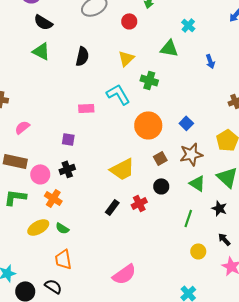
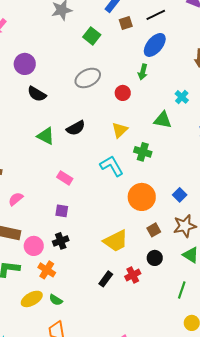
green triangle: (41, 51) -> (46, 136), moved
black semicircle: (82, 56) -> (76, 128), turned 48
pink rectangle: (86, 108) -> (65, 178), moved, turned 35

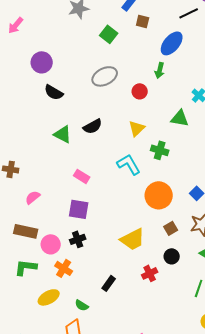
black line: (156, 15) -> (189, 13), moved
brown square: (126, 23) -> (143, 21), turned 32
purple square: (62, 211) -> (79, 209), size x1.5
black rectangle: (106, 279) -> (109, 283), moved
green semicircle: (56, 300) -> (82, 305), moved

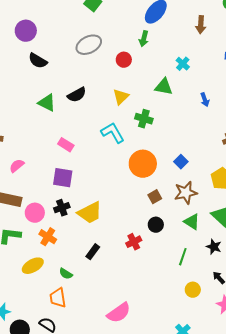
yellow trapezoid: (133, 239) -> (90, 213), moved

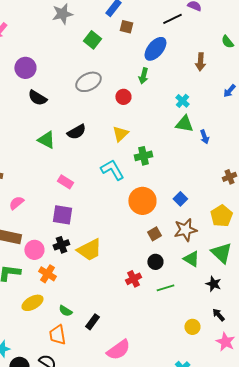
green triangle: (164, 87) -> (184, 124), moved
green cross: (144, 119) -> (143, 156), turned -30
black rectangle: (93, 252) -> (92, 322), moved
green line: (183, 257) -> (165, 288), moved, turned 54

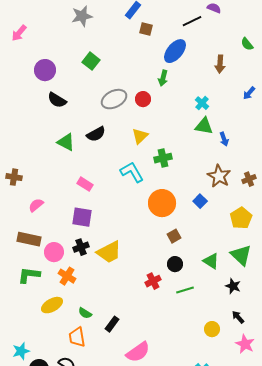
green square: (92, 40) -> (91, 61), moved
gray ellipse: (88, 82) -> (114, 99), moved
brown star: (185, 230) -> (219, 176), moved, turned -30

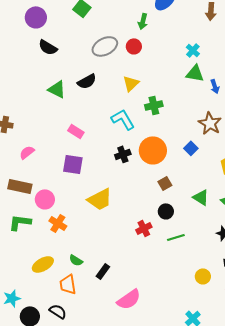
green arrow: (163, 78) -> (143, 21), moved
black cross: (81, 247) -> (123, 154), moved
green triangle: (211, 261) -> (201, 197), moved
yellow ellipse: (52, 305) -> (43, 264), moved

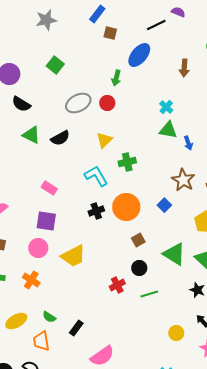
green triangle: (57, 89) -> (31, 135), moved
green triangle: (201, 197) -> (174, 254), size x1.4
pink circle: (45, 199) -> (38, 248), moved

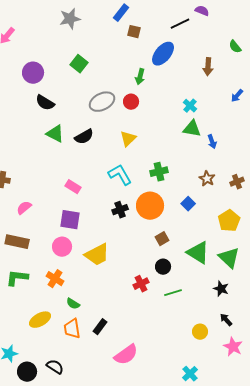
green cross: (127, 162) -> (159, 172), moved
brown star: (183, 180) -> (207, 179), size x0.7
green semicircle: (49, 317) -> (73, 304), moved
orange trapezoid: (41, 341) -> (72, 329), moved

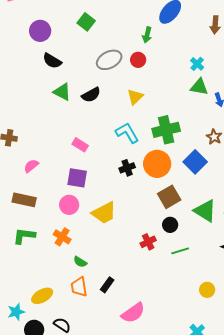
green cross: (159, 172) -> (166, 130), size x1.5
blue square: (188, 204) -> (195, 162), size x1.6
brown square: (162, 239) -> (169, 197), size x1.6
yellow ellipse: (40, 320) -> (42, 296), moved

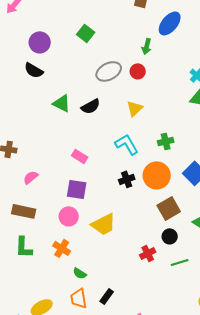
black semicircle: (52, 61) -> (34, 70), moved
green cross: (166, 130) -> (166, 141), size x0.6
green L-shape: (24, 236) -> (24, 247), turned -95

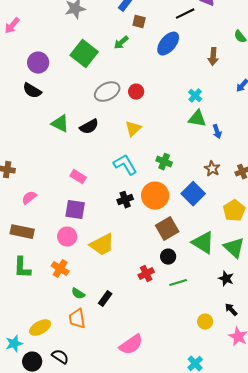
green square: (86, 33) -> (84, 54), size x1.5
green arrow: (147, 46) -> (121, 43), moved, turned 35
green cross: (166, 141) -> (164, 162), turned 35
black rectangle: (107, 296) -> (105, 299), moved

